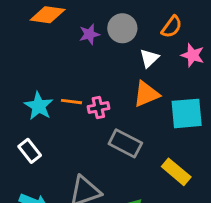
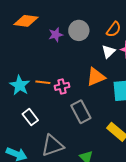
white triangle: (149, 58) -> (108, 52), moved
gray rectangle: (125, 143) -> (81, 112), turned 35
white rectangle: (30, 151) -> (30, 117), moved

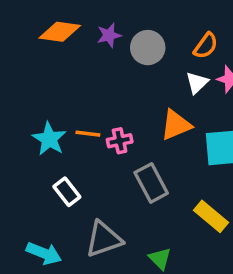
purple star: (56, 35) -> (109, 35), moved

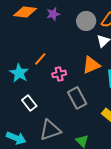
gray circle: (148, 48) -> (86, 21), moved
orange line: (88, 134) -> (40, 59), moved, turned -56

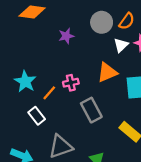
purple star: (53, 14) -> (66, 36), moved
orange line: (40, 59) -> (49, 93), moved

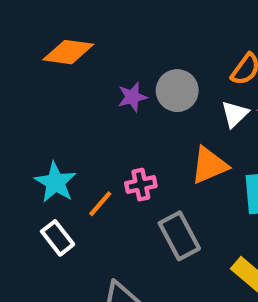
gray circle: (102, 22) -> (177, 91), moved
white rectangle: (37, 116) -> (58, 238), moved

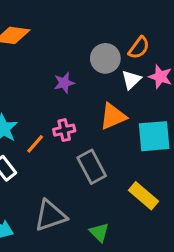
gray circle: (177, 91) -> (105, 58), moved
purple star: (132, 97) -> (64, 83), moved

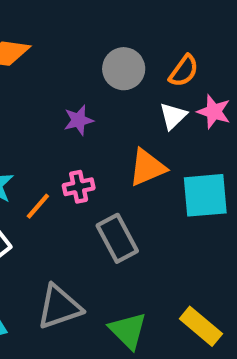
gray circle: (105, 58) -> (124, 69), moved
yellow rectangle: (143, 196) -> (201, 326), moved
green triangle: (99, 232) -> (128, 331), size x1.4

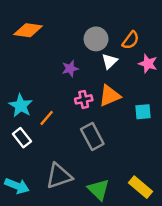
white triangle: (173, 116) -> (110, 61), moved
pink cross: (79, 187) -> (84, 99), moved
cyan square: (205, 195) -> (143, 112), size x0.6

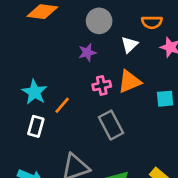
gray circle: (96, 39) -> (99, 21), moved
orange semicircle: (131, 40) -> (152, 22), turned 54
white rectangle: (22, 138) -> (36, 126), turned 54

